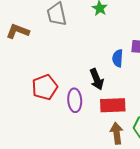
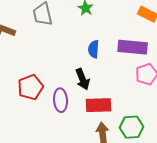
blue semicircle: (118, 58) -> (94, 49), moved

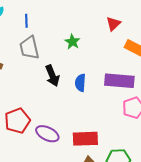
black arrow: (83, 79) -> (52, 76), moved
purple ellipse: (61, 100) -> (47, 134), turned -60

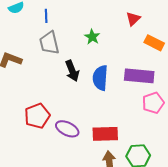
blue semicircle: (80, 83) -> (100, 78), size x1.4

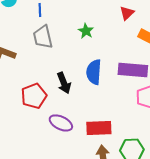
black arrow: (72, 71) -> (64, 83), moved
red pentagon: (37, 116) -> (34, 96), moved

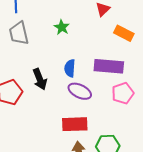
blue semicircle: (94, 72) -> (70, 68), size x0.7
purple ellipse: (61, 123) -> (80, 91), moved

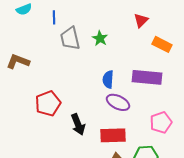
gray trapezoid: (19, 33) -> (70, 38), moved
black arrow: (40, 79) -> (78, 124), moved
pink pentagon: (123, 93) -> (161, 122), moved

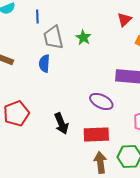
blue semicircle: (108, 79) -> (44, 63), moved
red pentagon: (48, 103) -> (16, 113), moved

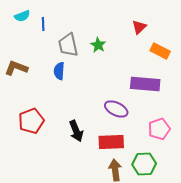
blue line: (37, 16) -> (43, 24), moved

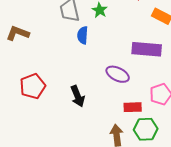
blue semicircle: (59, 71) -> (83, 35), moved
red rectangle: (111, 142) -> (133, 107), moved, size x0.7

